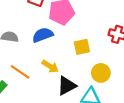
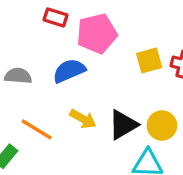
yellow square: (82, 47) -> (149, 60), moved
black triangle: (67, 86) -> (123, 125), moved

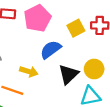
blue semicircle: (69, 71) -> (51, 50), moved
yellow arrow: (83, 119) -> (29, 72), moved

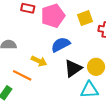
yellow square: (76, 28) -> (85, 18), moved

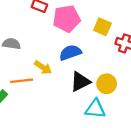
yellow square: (85, 18) -> (102, 27), turned 35
orange line: (22, 75) -> (22, 81), turned -42

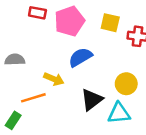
black triangle: (80, 82) -> (92, 100), moved

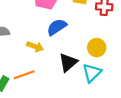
orange line: (33, 98) -> (24, 75), moved
cyan triangle: (119, 113) -> (92, 73), turned -36

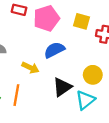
orange line: (24, 75) -> (16, 95), turned -66

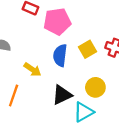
yellow square: (81, 21) -> (88, 49), moved, turned 35
blue semicircle: (54, 50) -> (60, 55), turned -65

